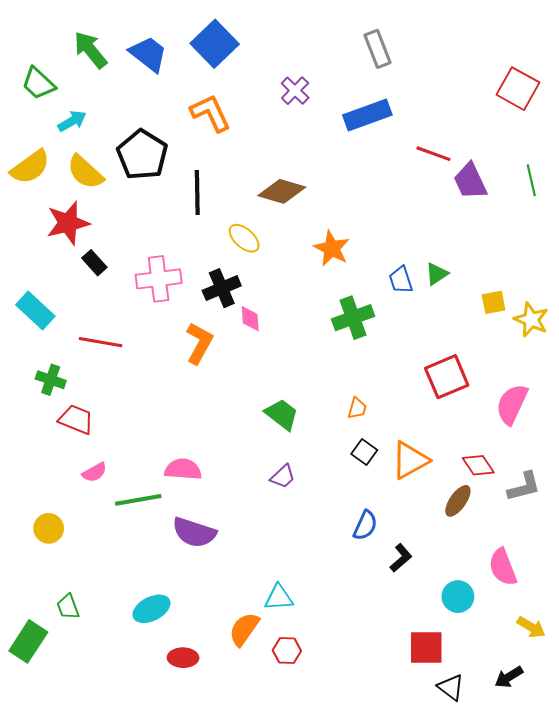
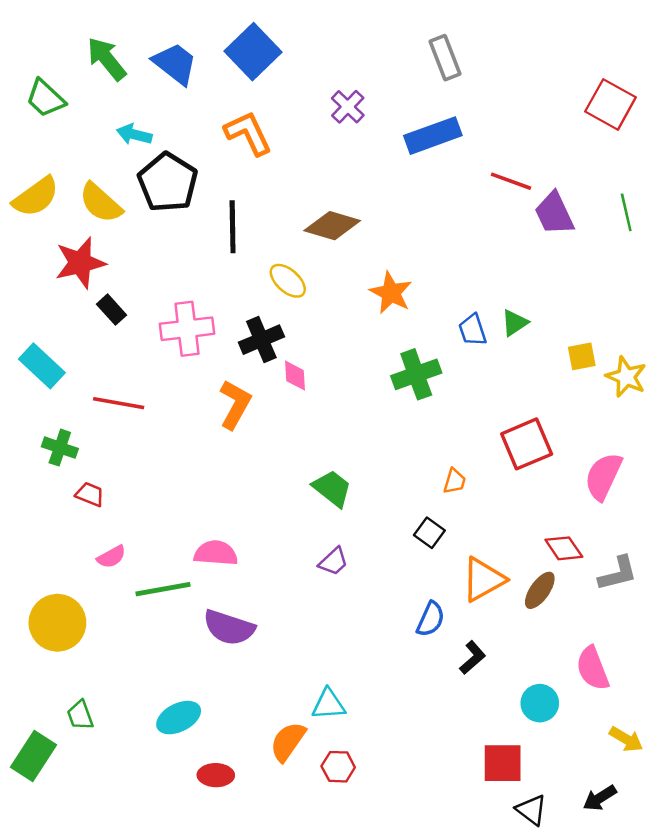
cyan arrow: (72, 121) -> (134, 134), moved, turned -136
orange trapezoid: (357, 408) -> (455, 481), moved
red trapezoid: (76, 419) -> (90, 494), size x0.7
orange triangle: (410, 460) -> (483, 580), moved
yellow circle: (49, 528) -> (57, 623), size x1.6

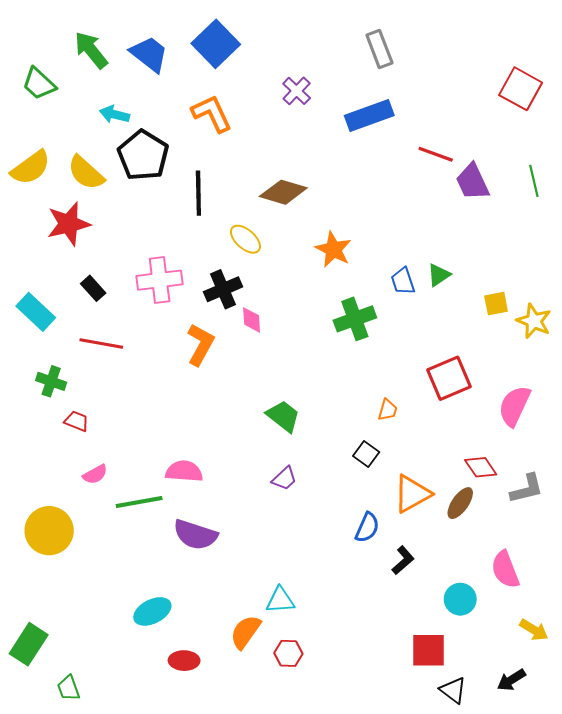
black rectangle: (111, 310) -> (93, 288), moved
green trapezoid: (80, 715) -> (69, 688), moved

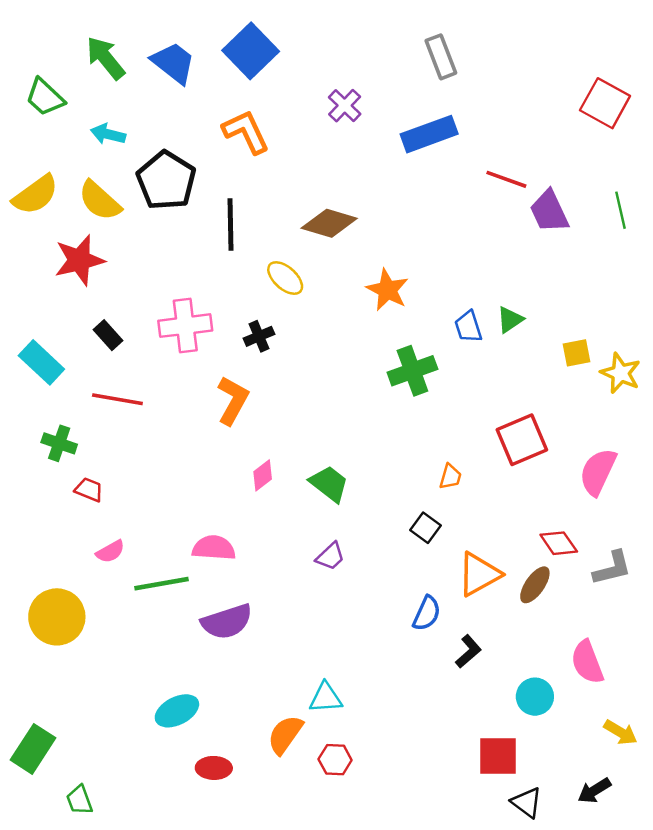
cyan arrow: (115, 114) -> (108, 134), moved
black cross: (223, 289) -> (259, 336), size x0.7
pink diamond: (252, 320) -> (263, 475), moved, turned 56
purple semicircle: (195, 535) -> (227, 622), turned -36

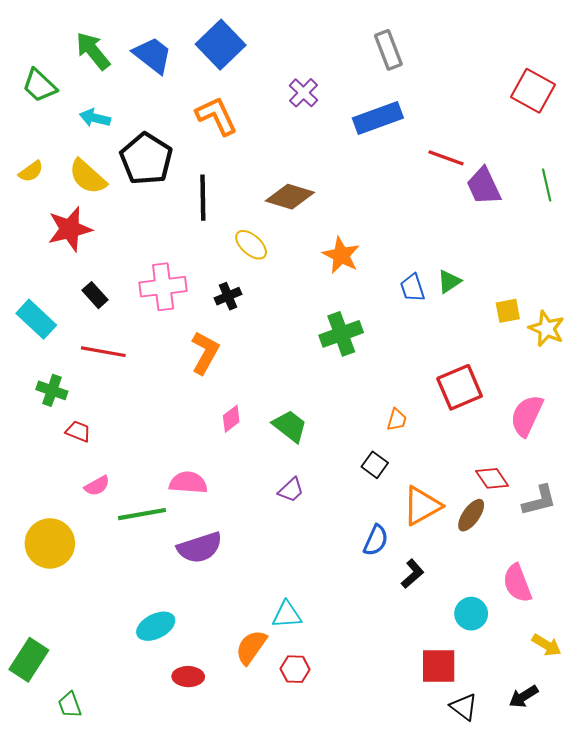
yellow semicircle: (35, 195) -> (31, 171), size x0.6
green cross: (412, 371) -> (341, 334), moved

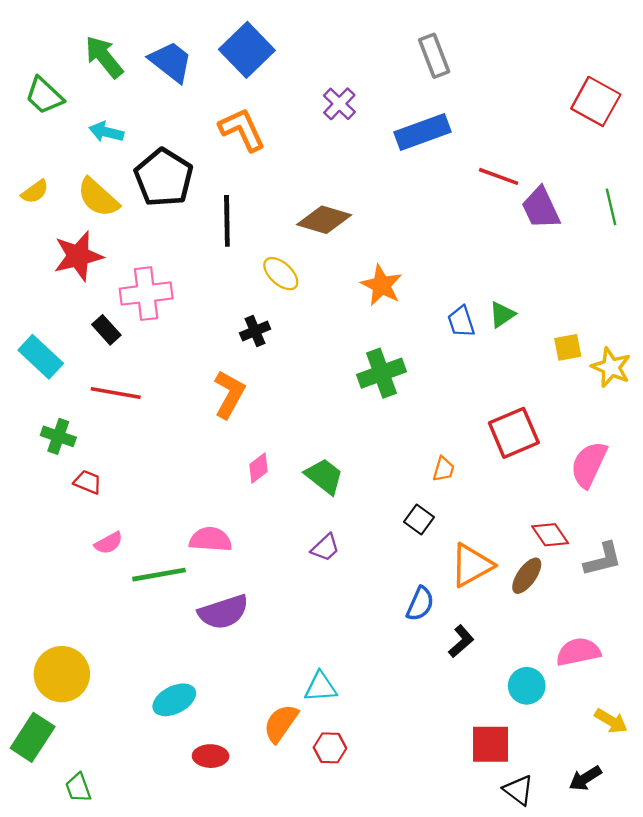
pink cross: (163, 287) -> (146, 294), moved
yellow circle: (50, 543) -> (62, 674), moved
pink semicircle: (517, 583) -> (578, 652), turned 99

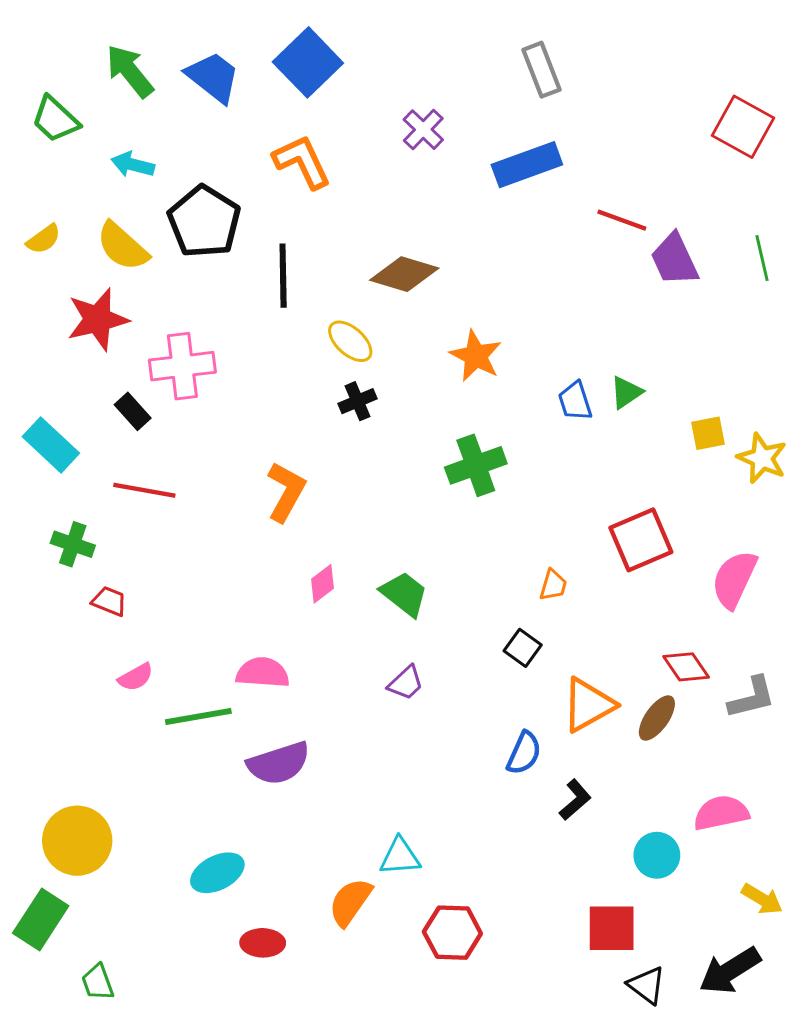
black cross: (255, 331) -> (358, 401), moved
red hexagon: (330, 748) -> (452, 933), moved, size x1.4
black arrow: (585, 778) -> (730, 971), size x1.5

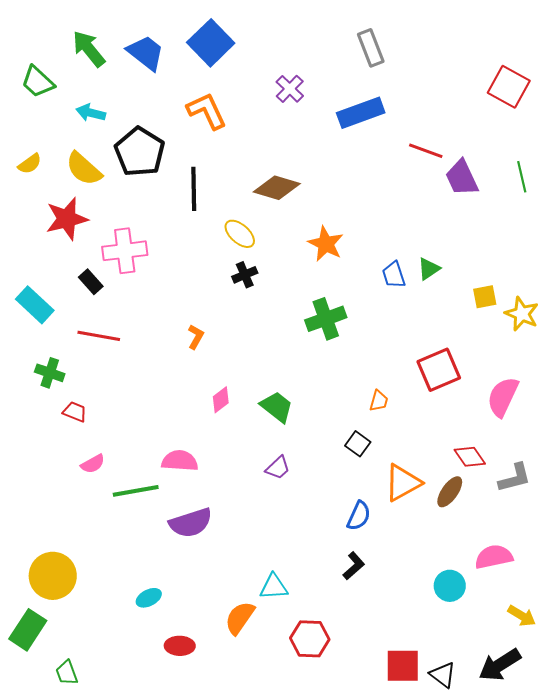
orange L-shape: (286, 492) -> (196, 337), size x0.6
black L-shape: (575, 800) -> (354, 566), moved
cyan ellipse: (217, 873) -> (149, 598), size x0.7
red square: (612, 928) -> (403, 666), moved

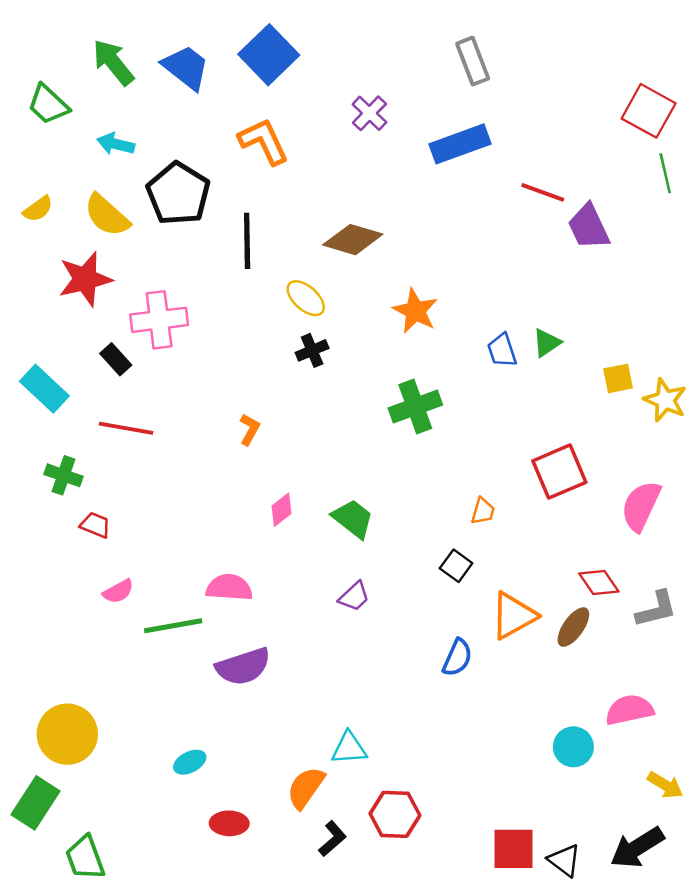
green line: (522, 177) -> (665, 173), moved
black L-shape: (354, 566) -> (332, 839), moved
green trapezoid: (67, 673) -> (85, 858), size x1.4

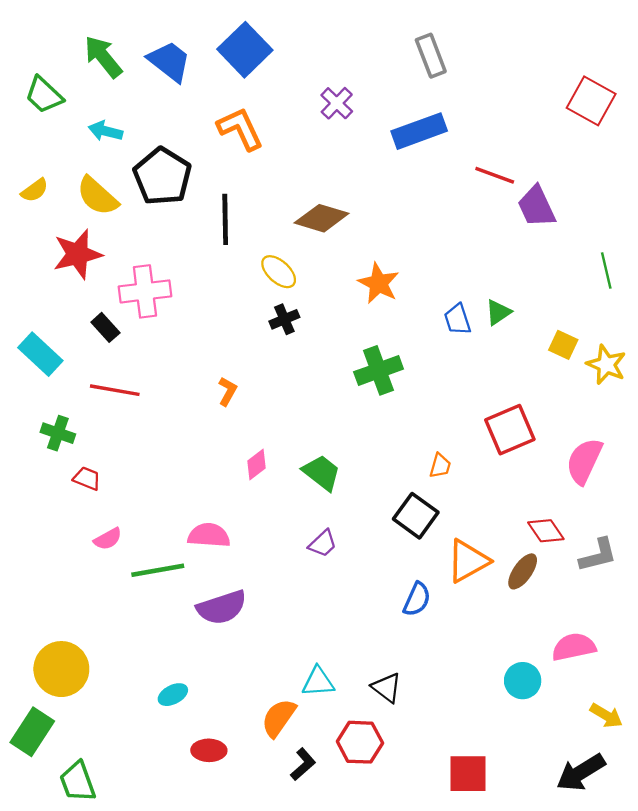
green line: (665, 173) -> (606, 270), moved
yellow square: (618, 378) -> (563, 345), turned 36
black square: (456, 566) -> (416, 516), size x1.5
black triangle: (564, 860) -> (387, 688), moved

